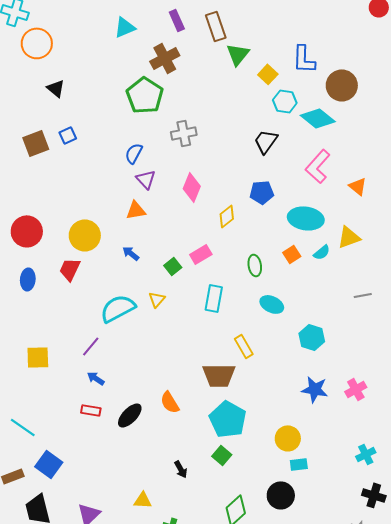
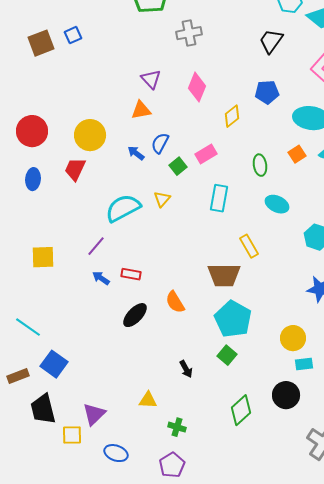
blue semicircle: (134, 153) -> (160, 143), moved
red rectangle: (91, 410) -> (131, 274), moved

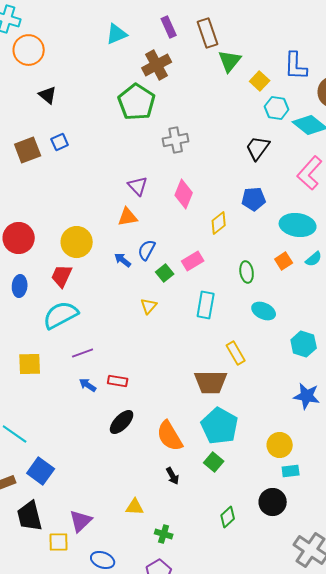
cyan semicircle: (123, 208) -> (61, 315), moved
purple line: (96, 246) -> (83, 353), turned 30
orange semicircle: (175, 302) -> (170, 436), moved, size x1.4
green diamond: (241, 410) -> (228, 517), size x0.7

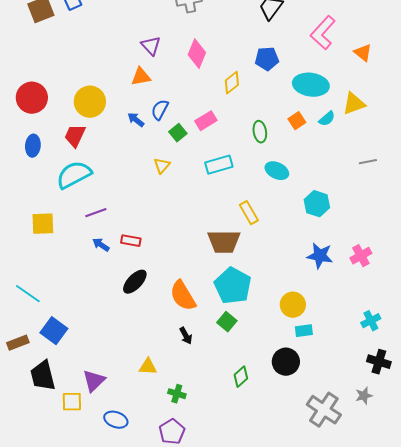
cyan rectangle: (206, 305) -> (219, 165), turned 64

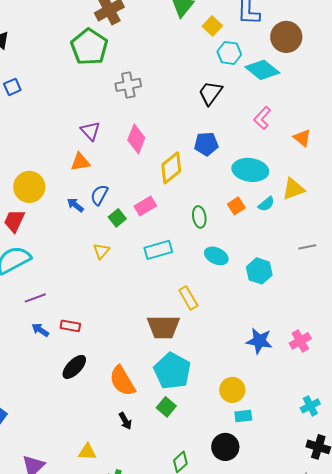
pink L-shape: (323, 33) -> (262, 118), size x0.7
yellow diamond: (232, 83) -> (171, 168), size x1.4
cyan hexagon: (317, 204) -> (259, 271), moved

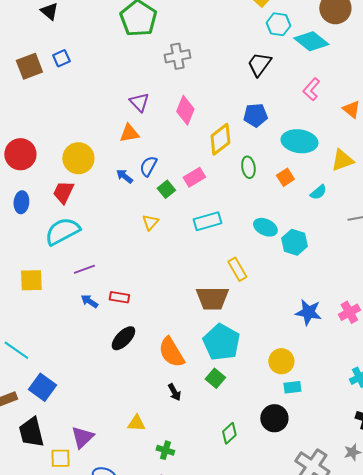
cyan semicircle: (266, 204) -> (318, 192), moved
green ellipse: (199, 217) -> (248, 167), moved
cyan hexagon: (259, 271) -> (294, 242), moved

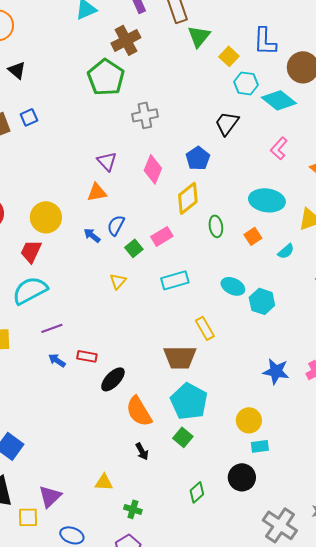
blue pentagon: (255, 115) -> (198, 158), moved, turned -30
black ellipse: (123, 338) -> (113, 379), moved

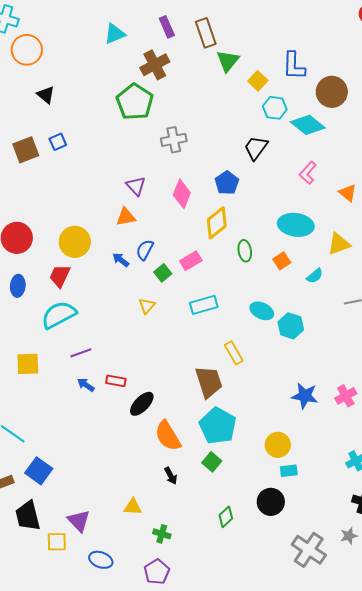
brown trapezoid: (180, 357) -> (209, 382), turned -108
purple triangle: (50, 496) -> (79, 521), turned -30

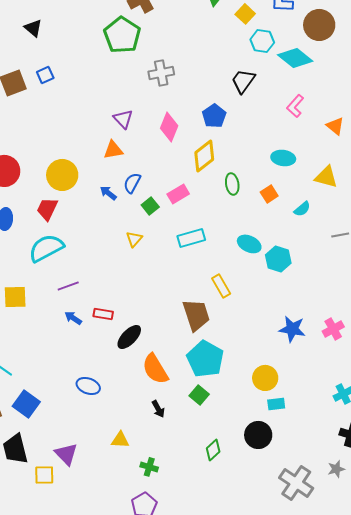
cyan ellipse: (296, 225) -> (283, 158), size x0.7
yellow triangle: (339, 244) -> (326, 177), turned 35
blue ellipse: (101, 560) -> (88, 386), moved

